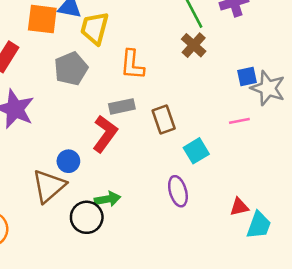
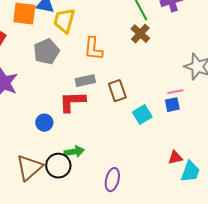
blue square: (247, 76) -> (172, 105), moved
red L-shape: (105, 134) -> (72, 102), turned -128
brown triangle: (49, 186) -> (29, 168), moved
purple ellipse: (178, 191) -> (112, 180), moved, turned 30

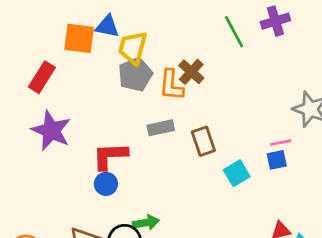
brown cross: (140, 34) -> (191, 72), moved
gray pentagon: (46, 52) -> (135, 74), moved
red L-shape: (72, 102) -> (110, 156), moved

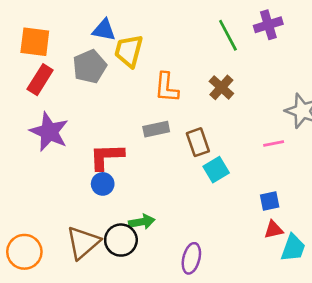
orange square: (79, 38) -> (35, 42), moved
brown cross: (191, 72) -> (221, 87), moved
gray pentagon: (135, 74) -> (90, 67), moved
blue square: (277, 160) -> (270, 201), moved
cyan square: (237, 173) -> (216, 170), moved

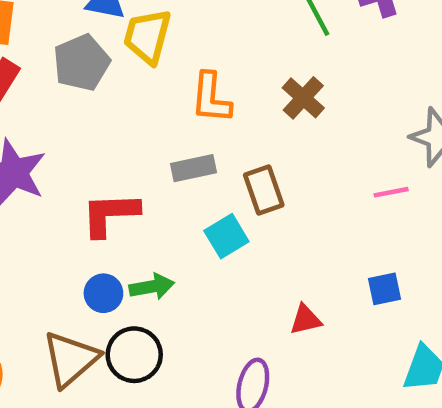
cyan square: (216, 170) -> (226, 236), moved
blue circle: (103, 184) -> (103, 293), moved
green arrow: (142, 222) -> (152, 287), moved
red triangle: (274, 230) -> (305, 320), moved

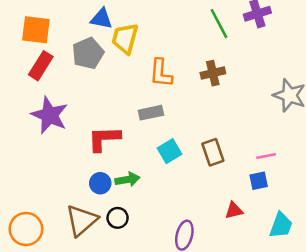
brown cross: (303, 98) -> (213, 73), turned 35
brown rectangle: (264, 190) -> (213, 152), moved
pink line: (391, 192) -> (266, 156), moved
red triangle: (305, 320) -> (234, 210), moved
black circle: (134, 355) -> (118, 218), size x0.7

